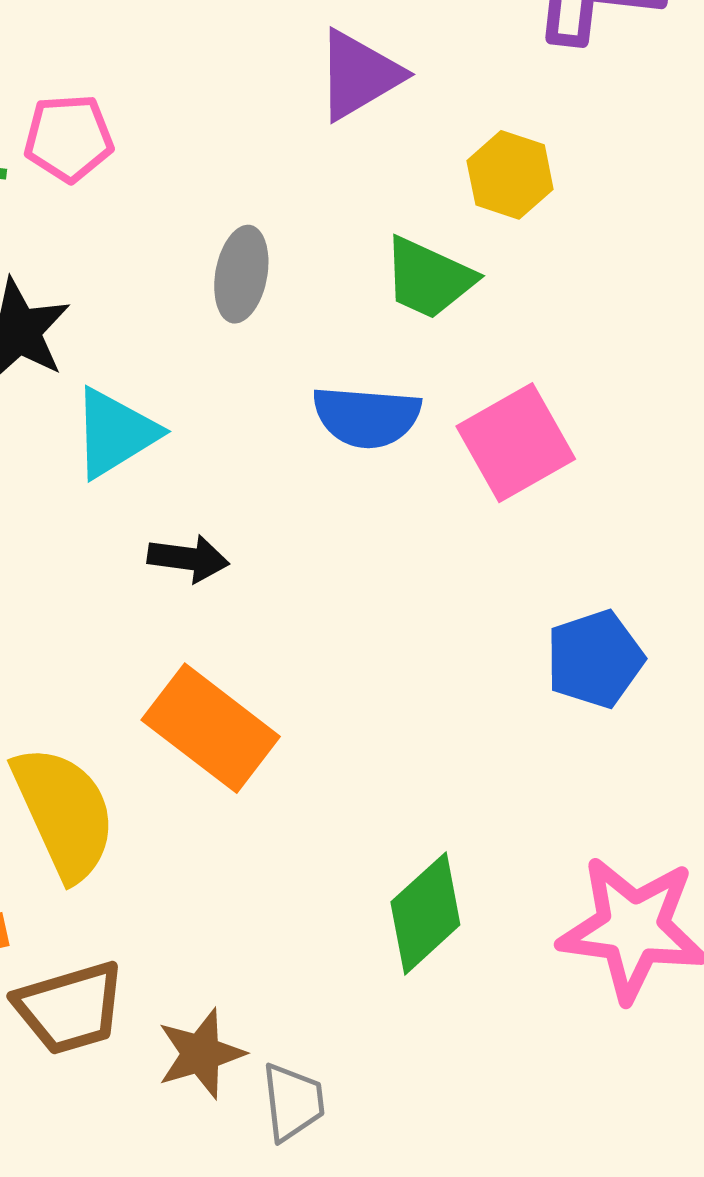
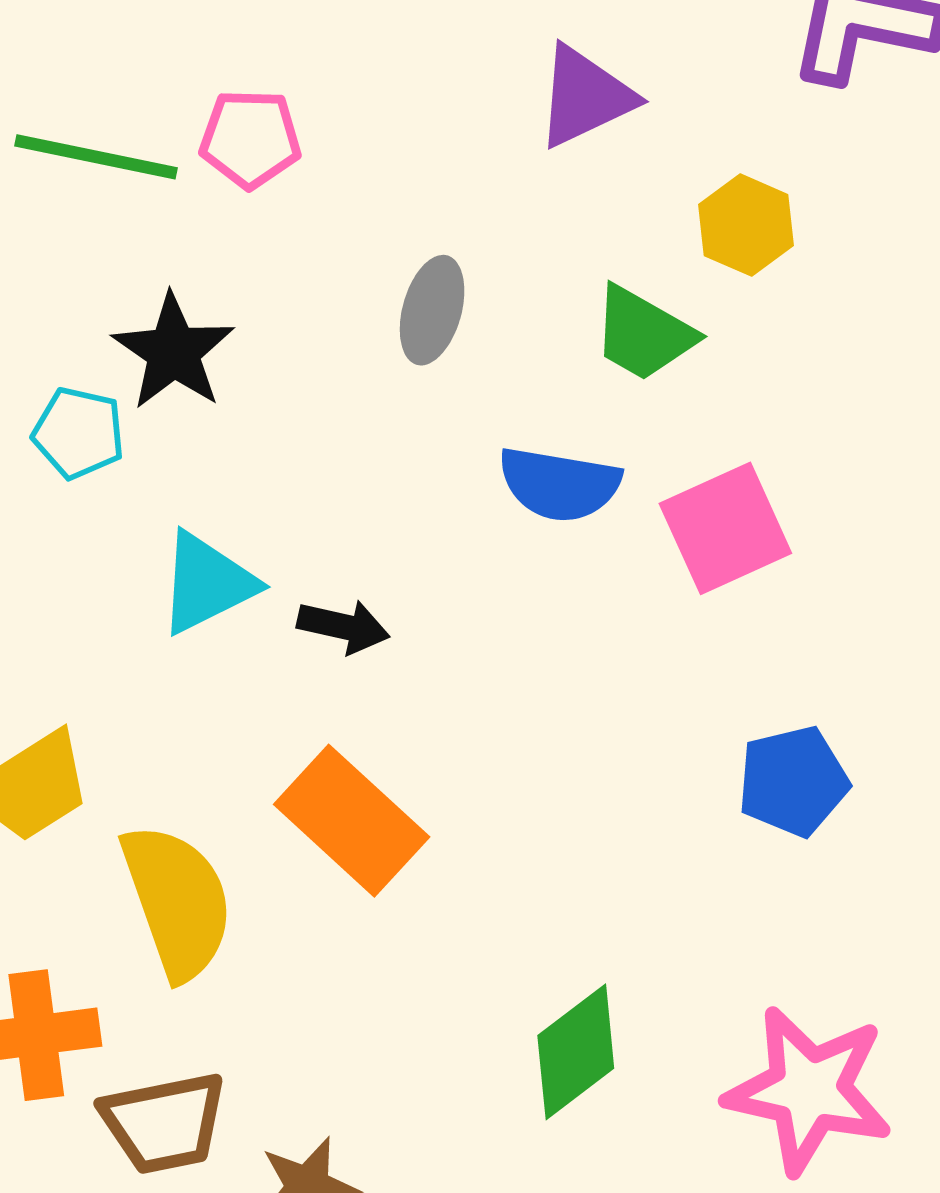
cyan triangle: (115, 433) -> (207, 583), moved

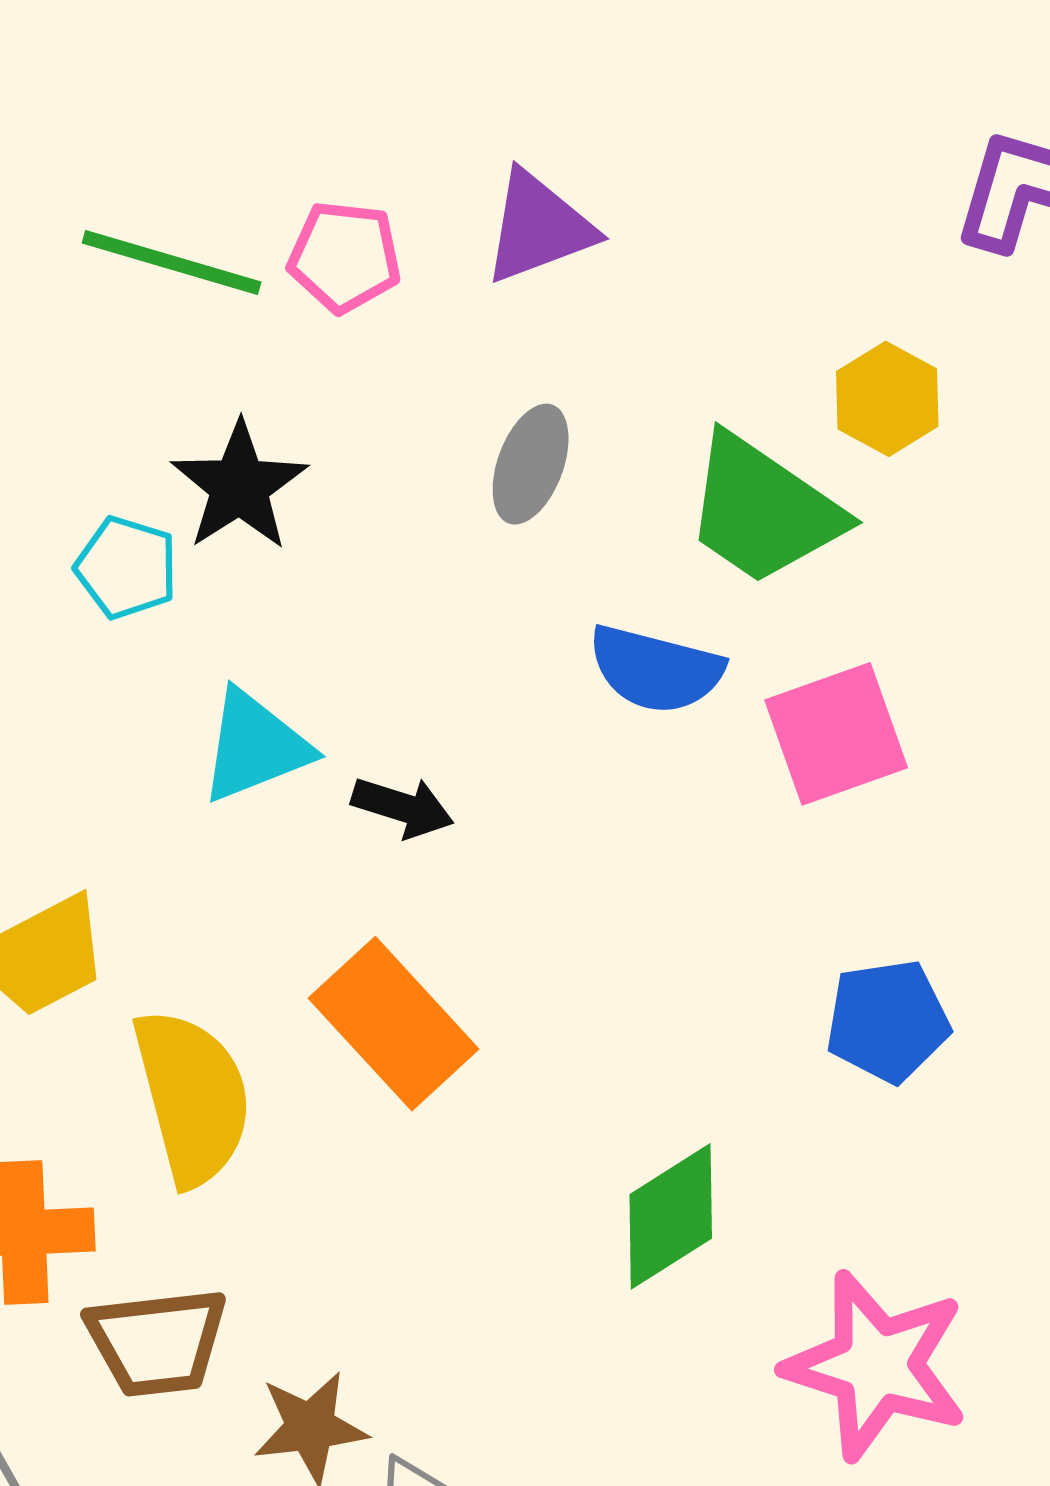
purple triangle: (585, 97) -> (539, 227), moved
green trapezoid: (643, 334) -> (763, 510), size x1.4
green diamond: (576, 1052) -> (671, 1216), moved

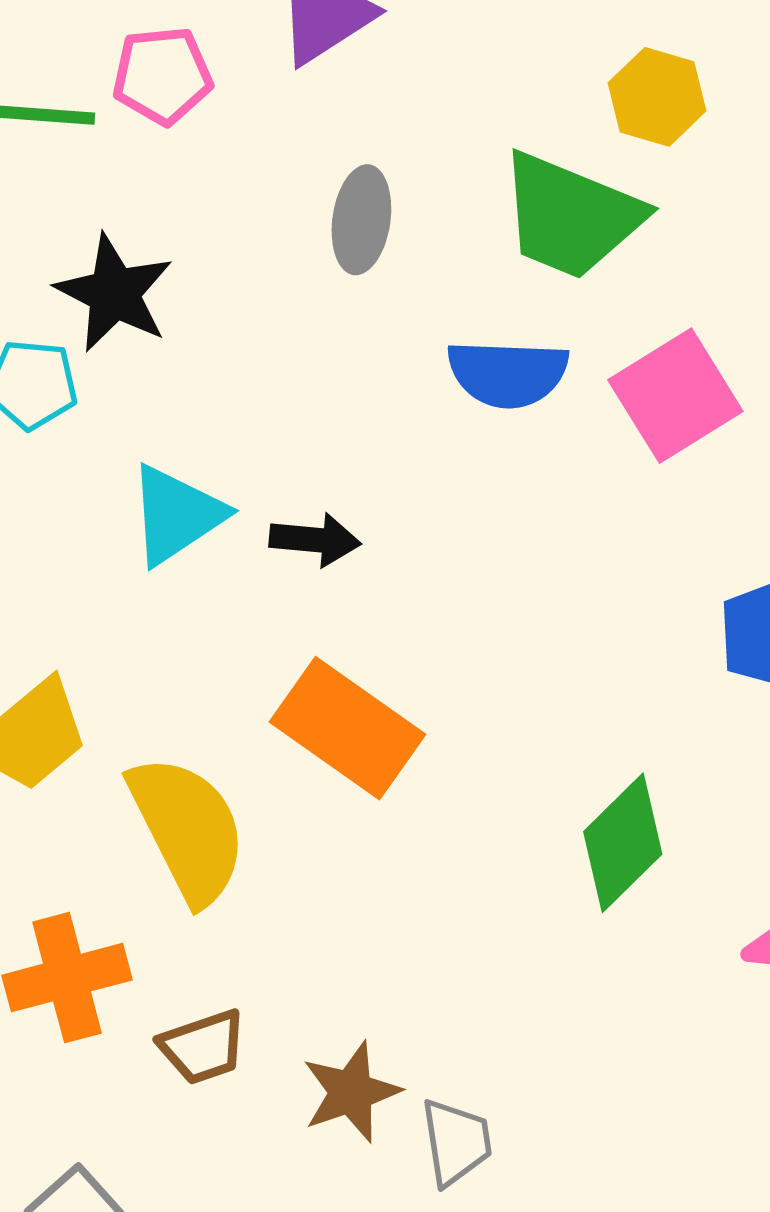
brown trapezoid: (157, 1342) -> (203, 1047), size x0.7

